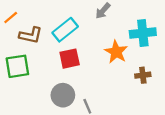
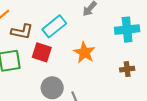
orange star: (116, 52) -> (84, 52), moved
red square: (70, 59) -> (42, 52), moved, turned 30

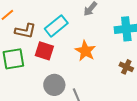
brown cross: (127, 69) -> (126, 67), turned 32

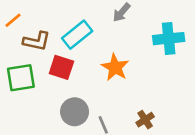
brown cross: (126, 67) -> (145, 120), moved, turned 32

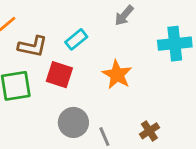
cyan rectangle: (77, 35) -> (76, 39), size x0.7

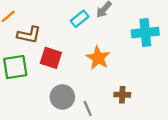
cyan rectangle: (76, 39) -> (80, 19), moved
brown cross: (149, 131) -> (122, 95), moved, turned 35

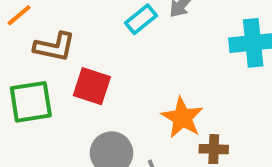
orange star: (98, 58) -> (182, 118), moved

